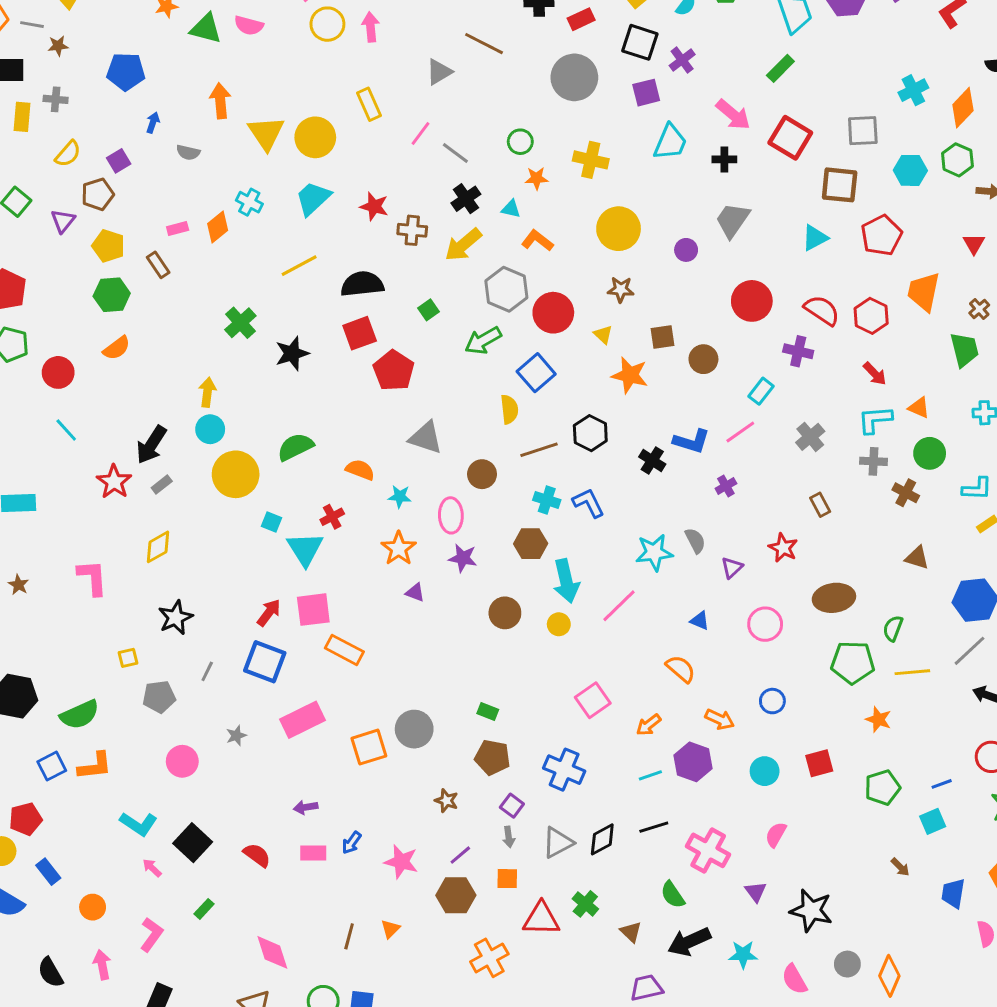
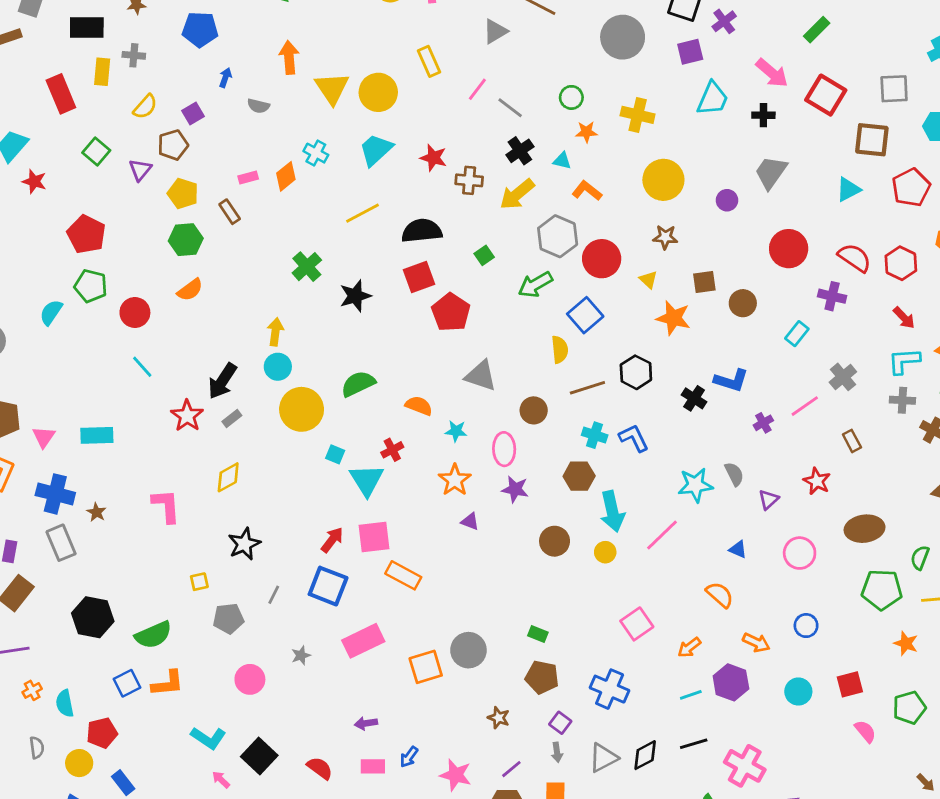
pink line: (740, 432) -> (805, 406), moved
pink semicircle: (776, 835) -> (865, 731), moved, turned 110

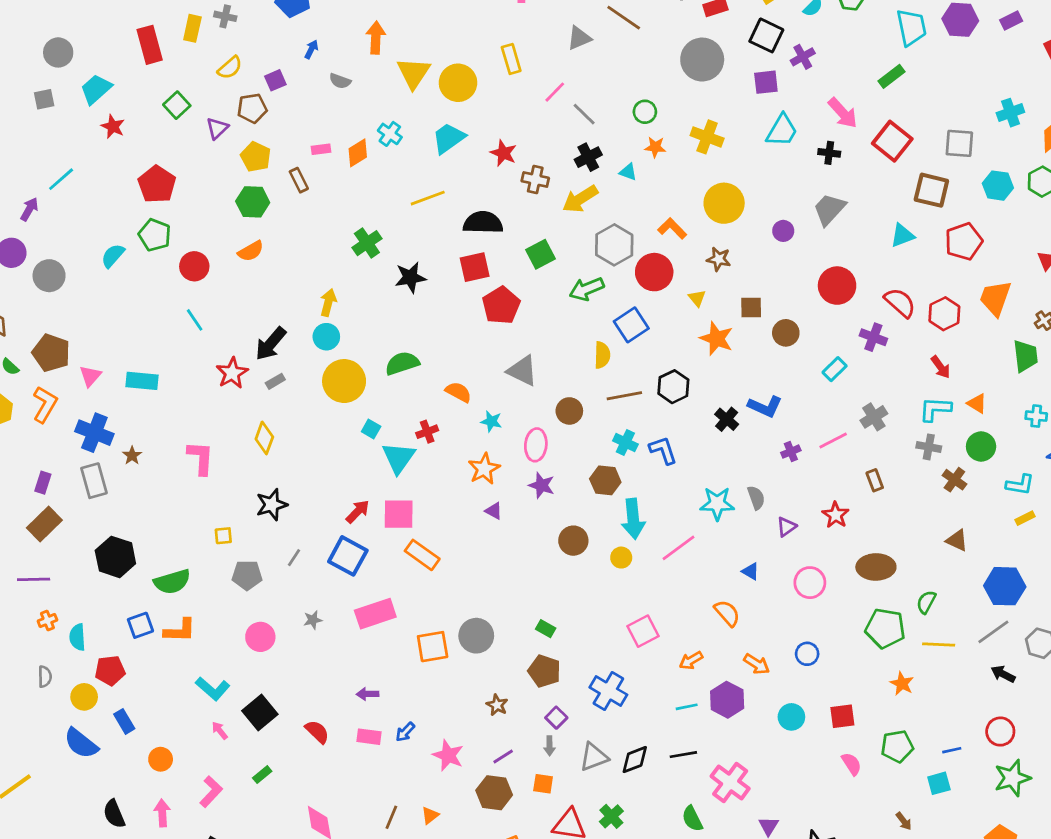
orange L-shape: (587, 191) -> (672, 228), moved
green square: (484, 255) -> (540, 254), size x1.5
yellow diamond: (228, 477) -> (264, 438), turned -48

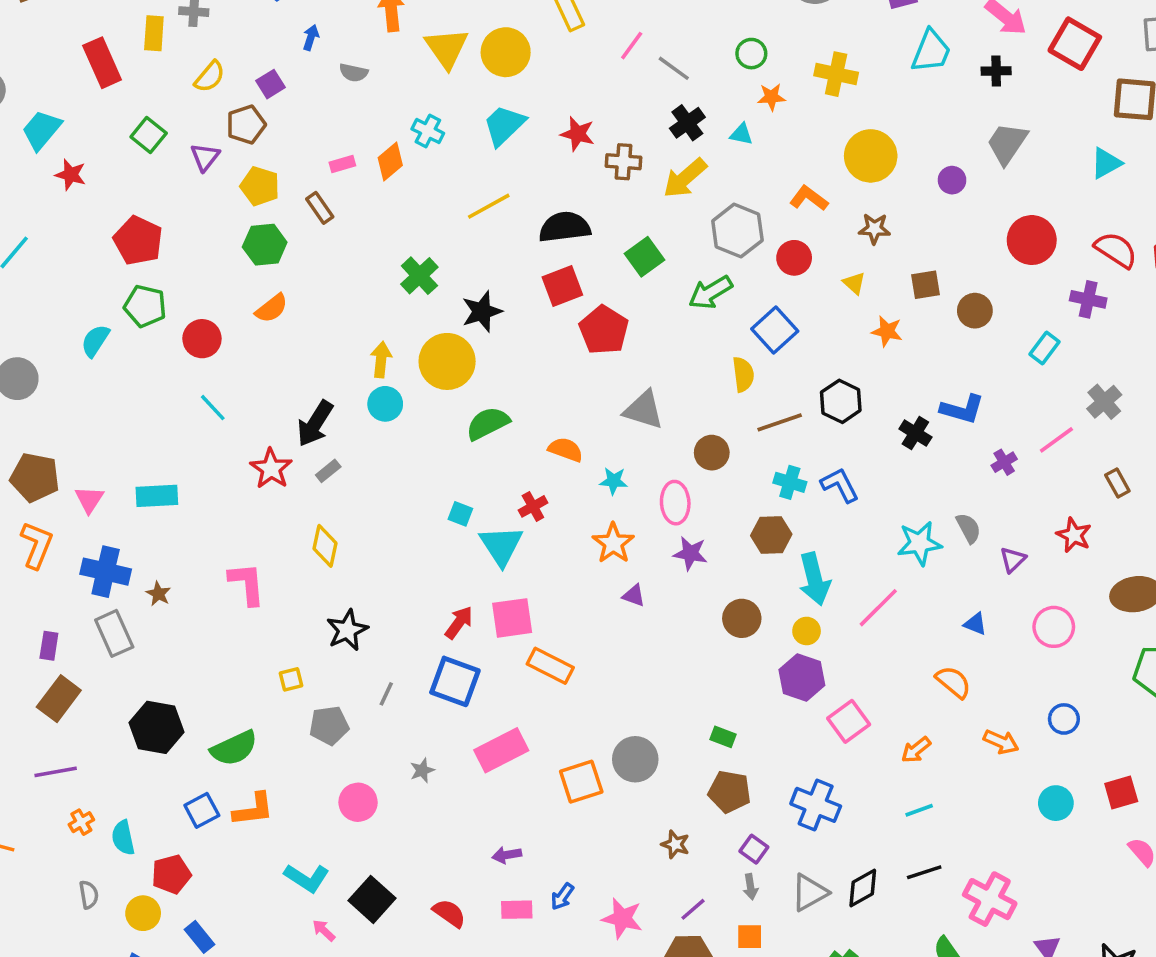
red circle: (654, 272) -> (794, 258), size x0.7
orange star: (717, 339) -> (887, 331), size x0.7
yellow circle: (344, 381) -> (447, 361), moved
purple hexagon: (727, 700) -> (802, 678), moved

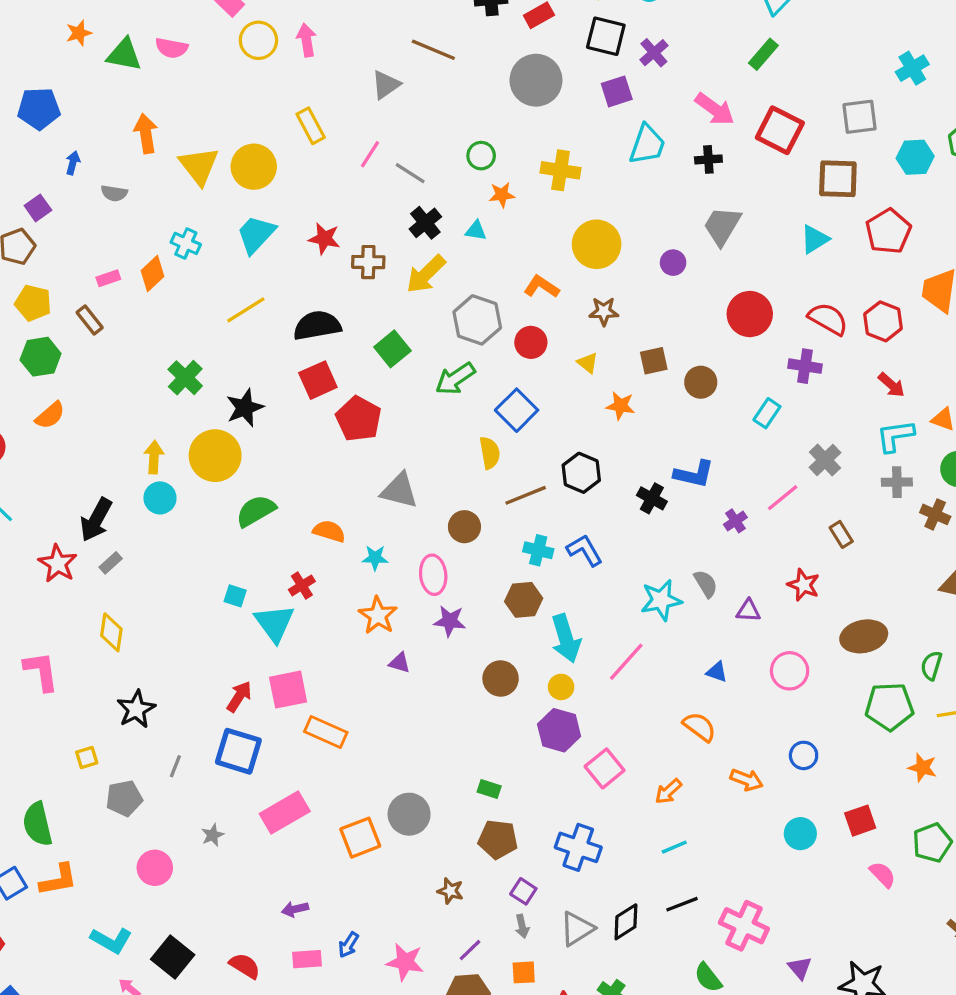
purple triangle: (1013, 560) -> (748, 611), turned 50
green semicircle: (234, 748) -> (38, 824), turned 105

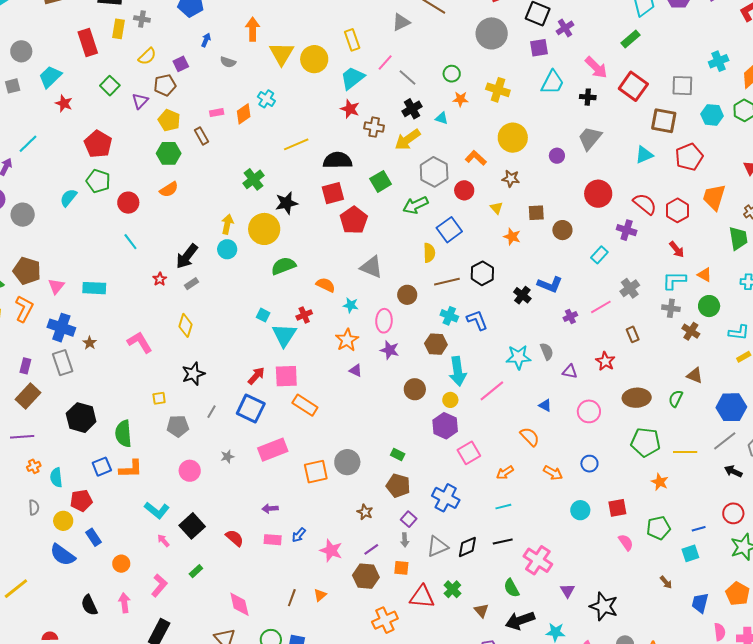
cyan trapezoid: (256, 234) -> (352, 78), moved
red star: (58, 564) -> (160, 279), size x0.6
green semicircle: (931, 666) -> (676, 399), moved
pink L-shape: (41, 671) -> (140, 342), turned -32

